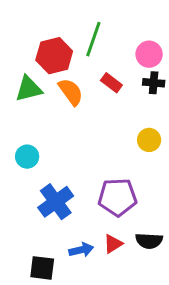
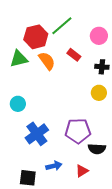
green line: (93, 39) -> (62, 26), turned 30
black cross: (154, 83) -> (102, 67), moved
black semicircle: (149, 241) -> (97, 149), moved
red triangle: (113, 244) -> (82, 171), moved

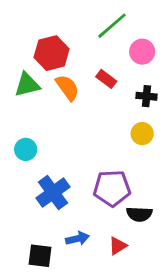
green line: (62, 26) -> (112, 26), moved

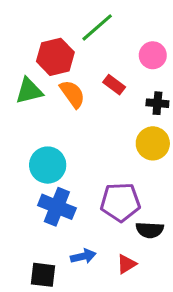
green line: (112, 26) -> (97, 27), moved
yellow circle: (142, 134) -> (153, 143), size x1.4
cyan circle: (26, 149) -> (48, 165), moved, size x1.5
blue cross: (53, 193) -> (57, 207), turned -32

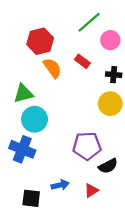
green line: (97, 27) -> (89, 22), moved
green triangle: (29, 91) -> (23, 94), moved
blue cross: (57, 207) -> (22, 149), moved
black semicircle: (150, 230) -> (108, 166), turned -30

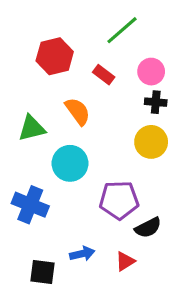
pink circle: (110, 40) -> (151, 72), moved
red rectangle: (82, 61) -> (104, 75), moved
orange semicircle: (52, 68) -> (78, 111), moved
cyan circle: (34, 119) -> (70, 163), moved

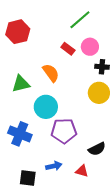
red hexagon: (55, 56) -> (18, 32), moved
pink circle: (151, 72) -> (90, 47), moved
purple pentagon: (119, 200) -> (64, 131), moved
red triangle: (125, 261) -> (82, 171), turned 48

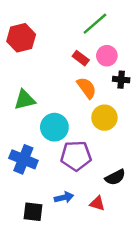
orange semicircle: (51, 73) -> (87, 88), moved
yellow circle: (99, 93) -> (104, 118), moved

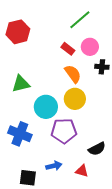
yellow circle: (104, 118) -> (75, 99), moved

